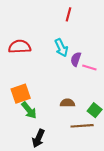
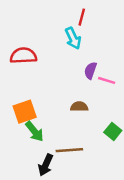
cyan arrow: (61, 48) -> (73, 38), moved
brown semicircle: (68, 103) -> (79, 107), moved
brown line: (82, 126) -> (69, 150), moved

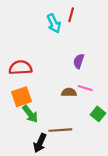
cyan arrow: (73, 38) -> (54, 23), moved
red semicircle: (23, 56) -> (20, 68), moved
pink line: (107, 80) -> (85, 88), moved

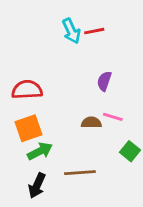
red line: (71, 15) -> (94, 31), moved, turned 64
green arrow: (30, 114) -> (40, 151), turned -78
black arrow: (40, 143) -> (37, 186), moved

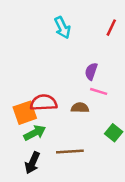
red line: (94, 31) -> (111, 28), moved, turned -54
red semicircle: (27, 90) -> (44, 103), moved
pink line: (113, 117) -> (99, 91), moved

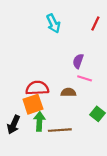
orange square: (25, 113) -> (33, 104), moved
green arrow: (35, 133) -> (39, 121), moved, turned -60
black arrow: (32, 163) -> (14, 125), moved

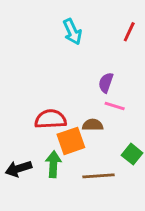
orange square: (33, 104) -> (71, 141), moved
black arrow: (14, 125) -> (18, 169), turned 48
brown line: (60, 130) -> (99, 176), moved

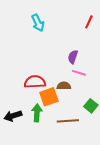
cyan arrow: (72, 32) -> (38, 23), moved

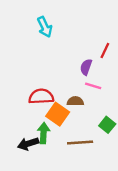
red line: (89, 22) -> (105, 51), moved
orange square: (49, 97) -> (58, 114), turned -36
black arrow: (13, 116) -> (28, 144), moved

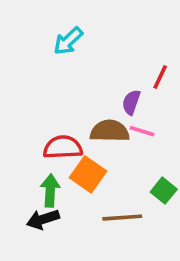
cyan arrow: (45, 27) -> (68, 41), turned 72
brown semicircle: (75, 101) -> (110, 131), moved, size x1.5
green arrow: (44, 133) -> (50, 191), moved

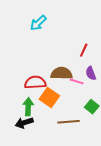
red line: (160, 77) -> (84, 50), moved
purple semicircle: (131, 102) -> (91, 73), moved, turned -40
pink line: (142, 131) -> (77, 81), moved

